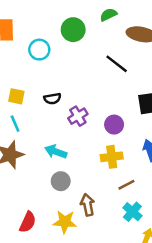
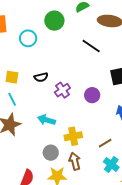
yellow cross: (112, 157) -> (73, 136), moved
gray circle: (61, 181) -> (51, 153), moved

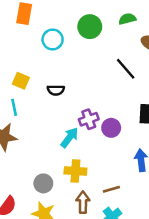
purple cross: (62, 90) -> (89, 119), moved
cyan arrow: (46, 120) -> (69, 137), moved, turned 96
brown arrow: (75, 161) -> (83, 202), moved

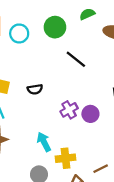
cyan circle: (53, 39) -> (19, 33), moved
black line: (126, 69) -> (76, 59), moved
cyan arrow: (69, 137) -> (44, 142), moved, turned -54

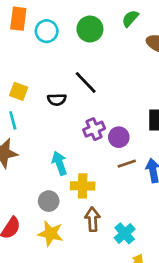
green semicircle: (87, 14) -> (130, 19), turned -32
black line: (76, 59) -> (86, 82), moved
brown line: (101, 169) -> (127, 164), moved

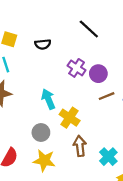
black line: (86, 82) -> (89, 29), moved
purple cross: (94, 129) -> (77, 68), turned -30
yellow cross: (83, 186) -> (70, 118), turned 36

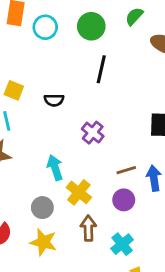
black line: (89, 29) -> (101, 69), moved, turned 55
purple circle: (98, 74) -> (124, 200), moved

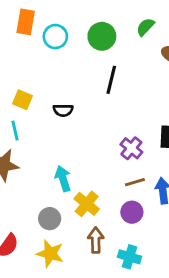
purple cross: (93, 133) -> (131, 148), moved
cyan cross: (122, 244) -> (129, 257), turned -35

